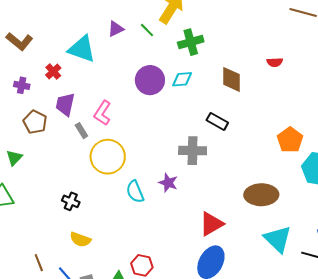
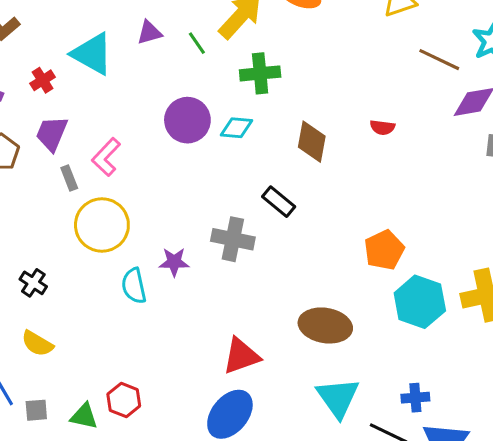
purple star: (168, 183) -> (174, 262), moved, turned -30

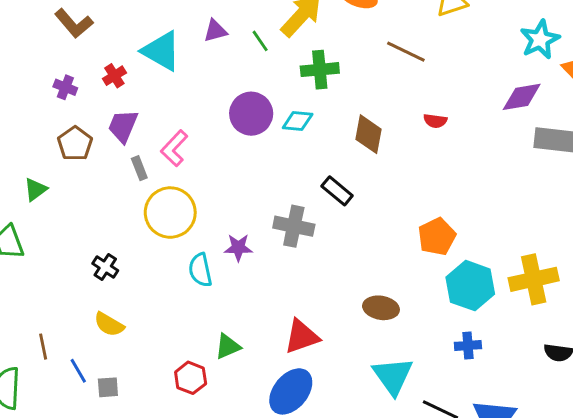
brown line: (439, 60) -> (406, 52), moved
brown ellipse: (325, 325) -> (381, 308), size x0.7
blue cross: (415, 398) -> (468, 345), moved
green triangle: (84, 416) -> (228, 346), moved, turned -36

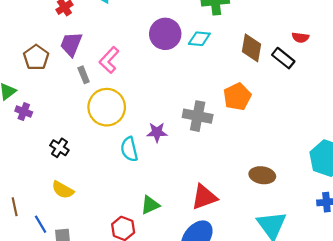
purple cross: (65, 87) -> (24, 112), moved
black rectangle: (337, 191) -> (283, 58), moved
orange pentagon: (437, 237) -> (237, 97), moved

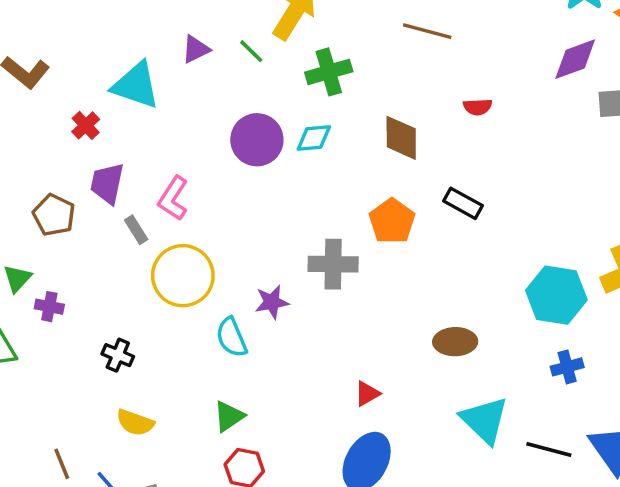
black rectangle: (283, 58) -> (463, 203), moved
red triangle: (204, 197) -> (367, 394), size x0.6
green triangle: (150, 205) -> (229, 416), moved

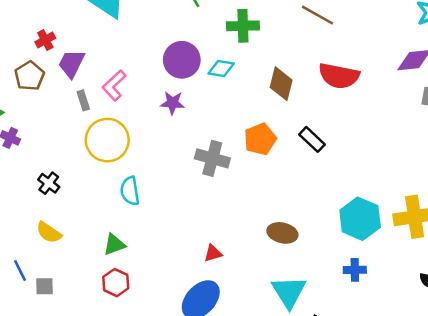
red semicircle: (478, 107) -> (339, 76), size x2.0
red cross: (86, 125) -> (45, 40), moved
purple star: (272, 302) -> (173, 103), moved

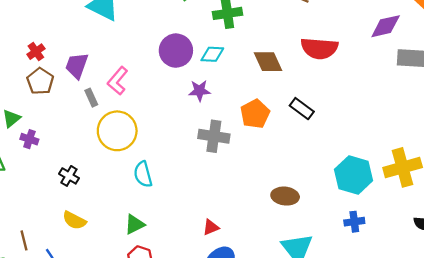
red cross: (45, 40) -> (36, 52), moved
brown diamond: (281, 84) -> (268, 62), turned -32
purple star: (173, 103) -> (199, 91), moved
red triangle: (213, 253) -> (211, 227), moved

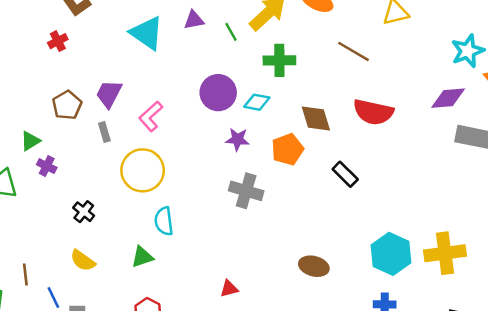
red cross: (36, 52) -> (58, 41), moved
gray rectangle: (91, 98) -> (104, 132), moved
orange pentagon: (255, 114) -> (287, 149), moved
green triangle: (135, 224) -> (142, 257), moved

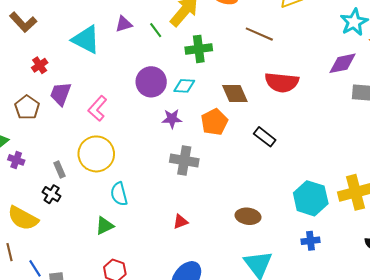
red cross: (58, 41) -> (40, 65), moved
gray rectangle: (104, 132) -> (60, 169), moved
yellow semicircle: (83, 260) -> (23, 218), moved, size x1.4
red triangle: (229, 289) -> (180, 222), moved

